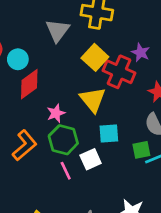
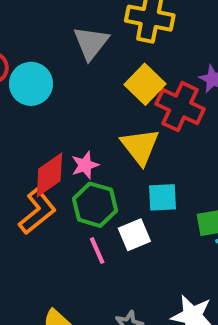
cyan circle: (18, 59) -> (31, 84), size x1.4
red diamond: (29, 84) -> (49, 175), moved

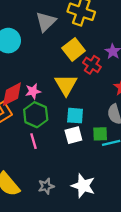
red cross: (180, 107) -> (92, 65), size x0.7
white square: (134, 235) -> (73, 135), moved

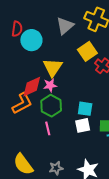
yellow triangle: (66, 85) -> (53, 68), moved

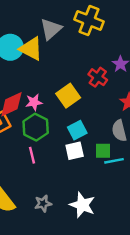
yellow square: (87, 51) -> (68, 96), moved
yellow triangle: (53, 68) -> (31, 49), moved, turned -35
cyan square: (85, 109) -> (77, 130), turned -35

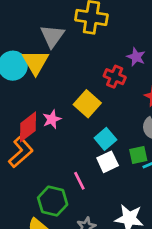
yellow triangle: (31, 49) -> (36, 62), turned 45
green hexagon: (36, 127) -> (53, 201), moved
pink line: (32, 155) -> (79, 181), moved

